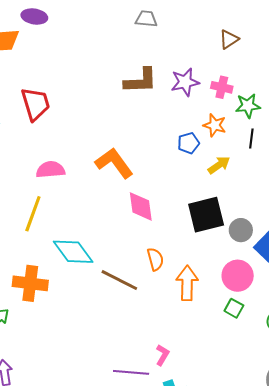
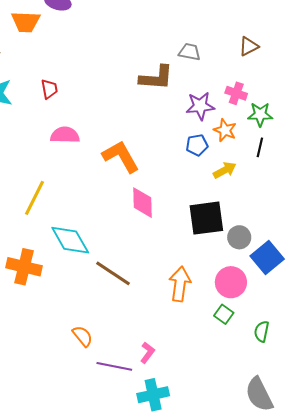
gray trapezoid: (146, 19) -> (190, 52), moved
purple star: (185, 82) -> (200, 106), moved
red trapezoid: (35, 104) -> (49, 89), size x0.6
pink semicircle: (50, 170) -> (65, 135), moved
orange semicircle: (155, 259) -> (83, 336), moved, turned -30

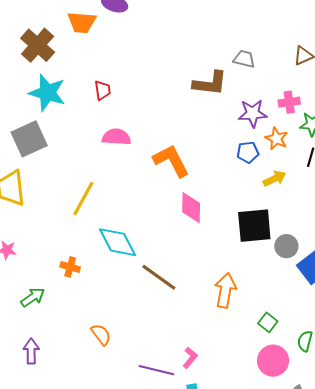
pink cross: (236, 93) -> (289, 102), turned -30
orange cross: (24, 267) -> (70, 267), size x0.6
pink circle: (231, 282) -> (273, 361), moved
orange semicircle: (83, 336) -> (101, 335), moved

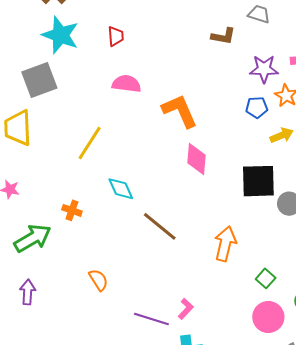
brown L-shape: (210, 83) -> (223, 36), size x0.7
cyan diamond: (117, 242) -> (121, 189), size x0.7
green arrow: (33, 297) -> (33, 238), size x1.5

